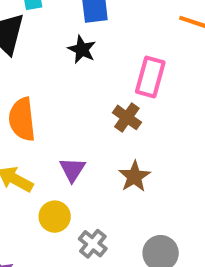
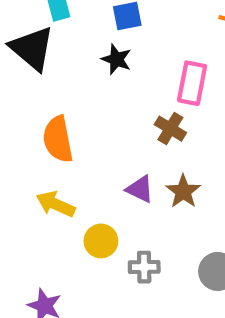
purple triangle: (72, 170) -> (140, 189), moved, turned -32
gray cross: (93, 244) -> (144, 267), turned -36

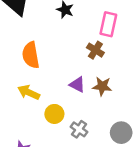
brown star: (183, 191) -> (102, 86), turned -30
gray cross: (144, 267) -> (79, 129), turned 35

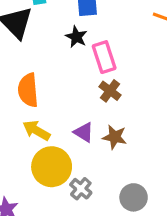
pink rectangle: (108, 24) -> (104, 57), moved, turned -35
yellow arrow: (29, 92) -> (36, 130), moved
yellow circle: (54, 114) -> (52, 167), size x1.6

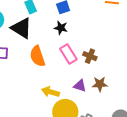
pink rectangle: (104, 57) -> (68, 54), moved
orange semicircle: (28, 90) -> (37, 56), moved

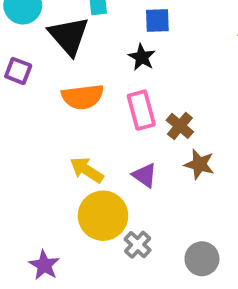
orange semicircle: (37, 56) -> (83, 97), turned -95
brown star: (100, 84) -> (199, 164), moved

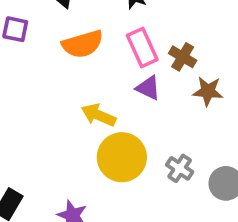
purple triangle: (145, 175) -> (148, 88), moved
gray cross: (138, 245) -> (180, 168), moved

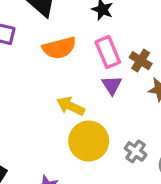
purple triangle: (148, 88) -> (112, 85), turned 30

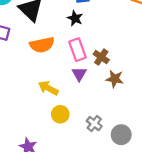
yellow circle: (89, 141) -> (60, 114), size x0.6

